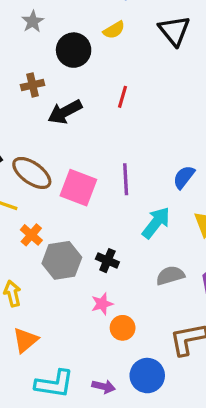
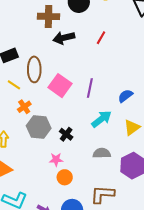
brown cross: (33, 85) -> (49, 16), size x1.5
brown ellipse: (32, 173) -> (34, 69), turned 40

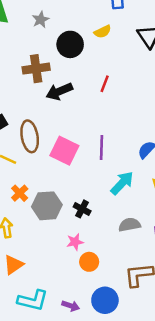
orange cross: (24, 107) -> (20, 193), moved

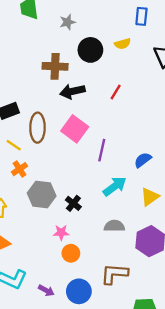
pink square: (64, 151) -> (75, 129), moved
orange cross: (20, 193) -> (20, 169), moved

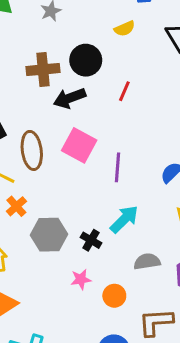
black circle: (90, 50) -> (86, 60), moved
cyan arrow: (115, 186) -> (124, 219), moved
orange circle: (71, 253) -> (114, 296), moved

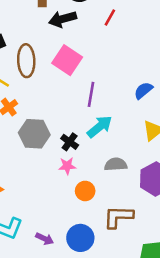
purple line: (117, 167) -> (91, 94), moved
pink star: (81, 279) -> (67, 166), moved

